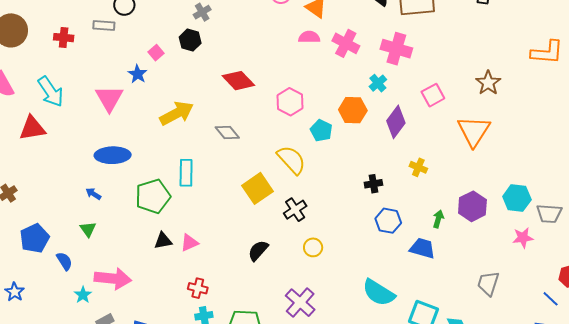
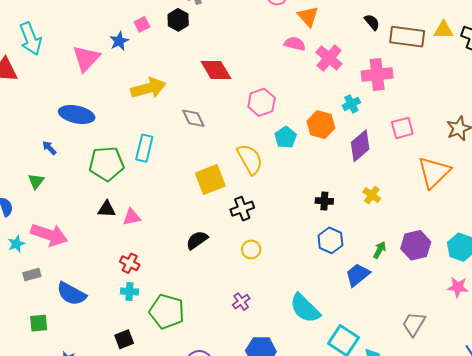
pink cross: (396, 49) -> (377, 75), turned -36
blue trapezoid: (422, 248) -> (358, 275), turned -68
purple cross: (300, 303) -> (241, 302), moved, size x0.6

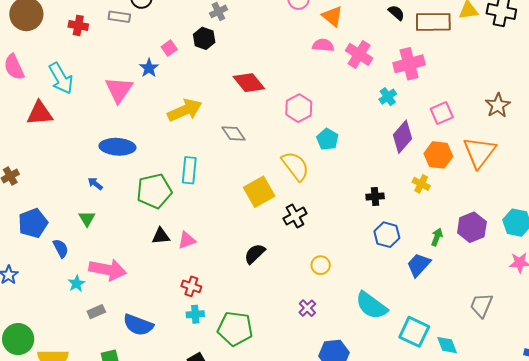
orange hexagon: (321, 125) -> (438, 155), moved
yellow circle: (251, 249) -> (321, 265), moved

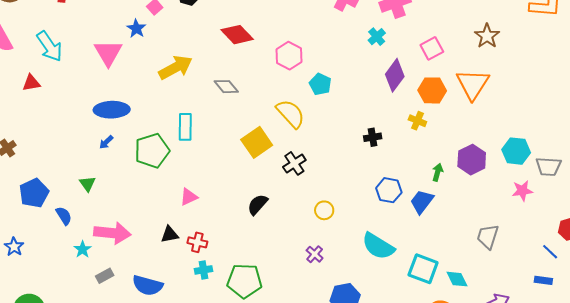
red triangle: (40, 113) -> (31, 83), size x0.7
blue arrow: (95, 184) -> (106, 142), moved, turned -77
blue hexagon: (387, 235) -> (389, 190), moved
black triangle: (161, 236) -> (170, 234), moved

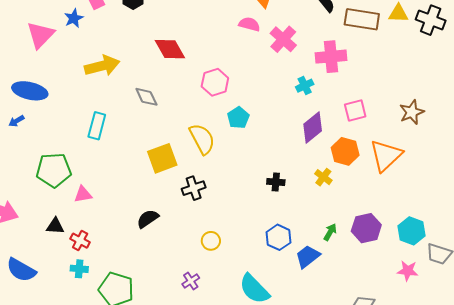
green pentagon: (152, 151) -> (54, 170), moved

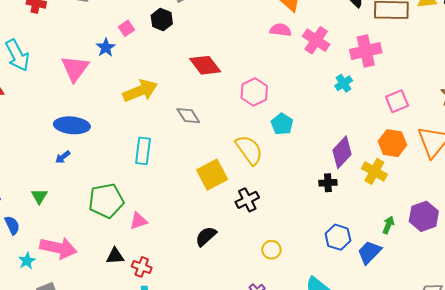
purple diamond: (313, 128) -> (342, 152), moved
yellow cross: (323, 177) -> (374, 171), size x1.4

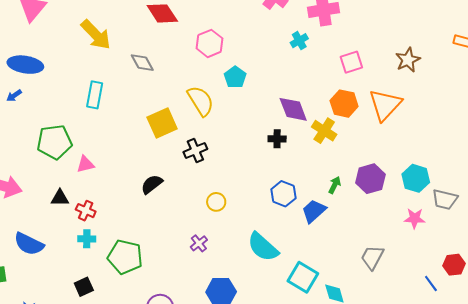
yellow arrow: (140, 91) -> (96, 35), turned 64
purple diamond: (342, 152) -> (293, 109), turned -68

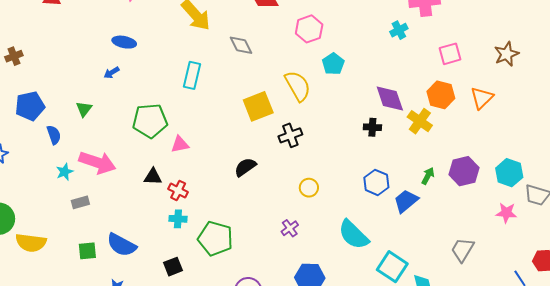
blue ellipse: (25, 65) -> (124, 42), size x0.7
orange triangle: (385, 105) -> (482, 98), size x0.7
blue semicircle: (29, 244) -> (122, 245), moved

